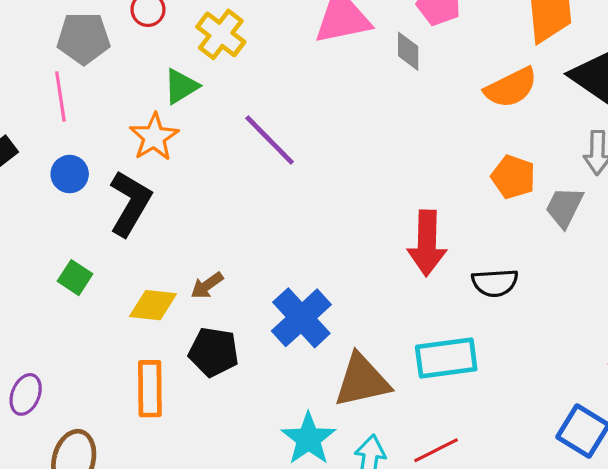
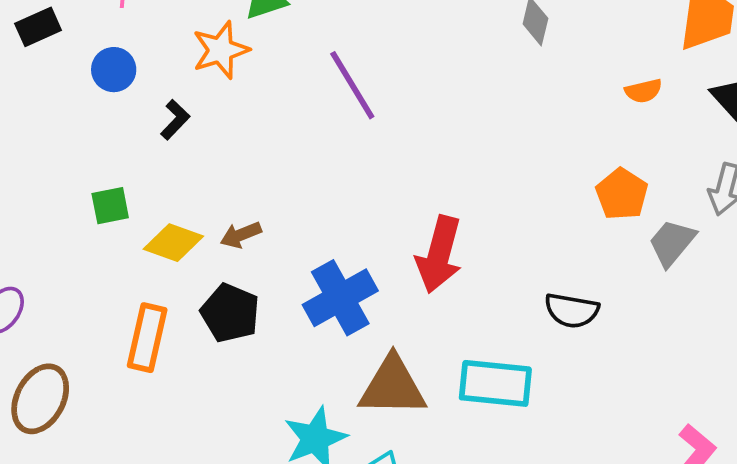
orange semicircle: (511, 88) -> (643, 91), size x0.6
black L-shape: (130, 203) -> (175, 120), size x0.5
red arrow: (427, 243) -> (439, 254), moved
green square: (75, 278) -> (110, 206), moved, turned 32

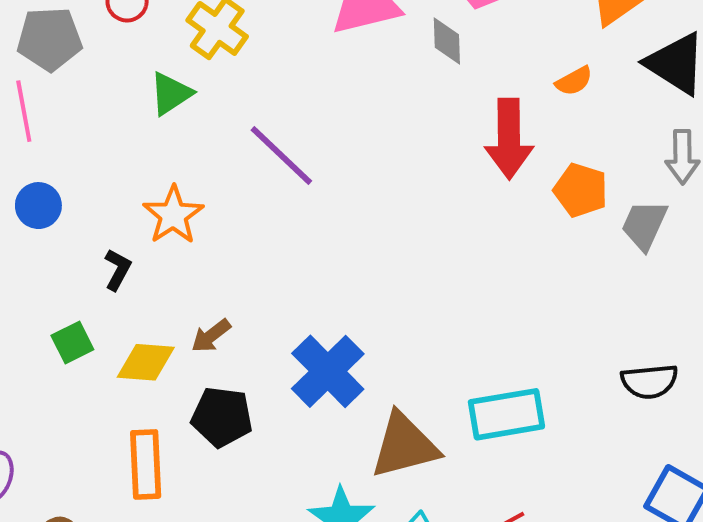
orange star: (221, 50) -> (173, 215), moved
black L-shape: (175, 120) -> (118, 270), moved
red arrow: (439, 254) -> (509, 139), moved
black semicircle: (572, 310) -> (649, 381), moved

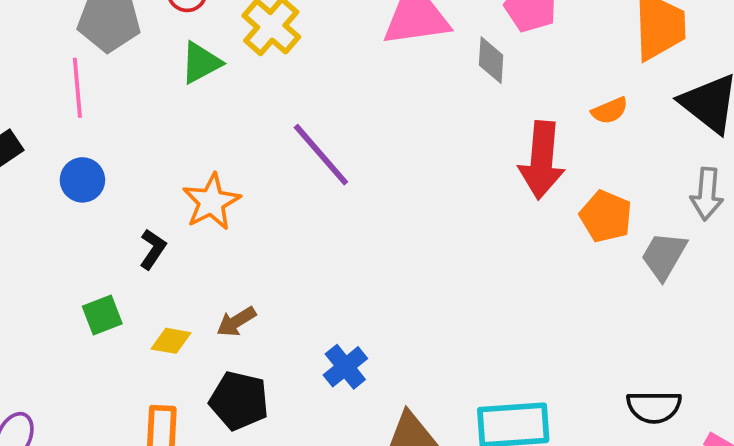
green triangle: (171, 94) -> (201, 63), moved
yellow diamond: (146, 362) -> (171, 341), size x0.7
blue cross: (328, 371) -> (345, 367), size x0.6

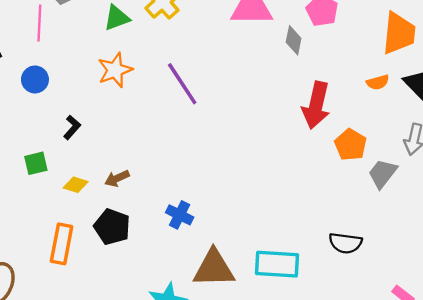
orange semicircle: (610, 111) -> (378, 82), moved
orange star: (211, 202) -> (115, 70), moved
blue cross: (345, 367) -> (180, 215), turned -32
black semicircle: (654, 407) -> (345, 243), moved

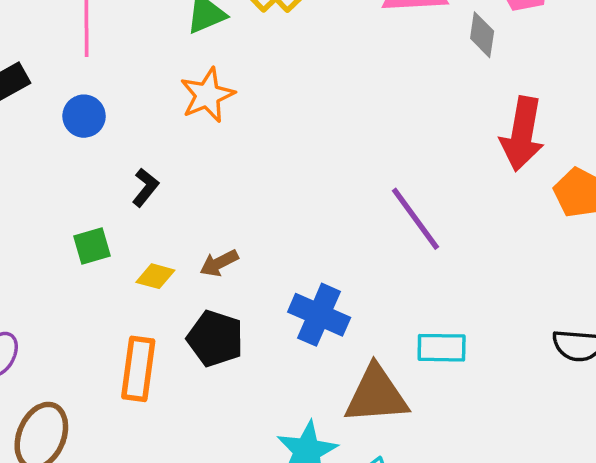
purple line: (182, 84) -> (416, 219), moved
blue cross: (180, 215) -> (319, 315), size x1.4
cyan rectangle: (277, 264) -> (442, 348), moved, size x0.7

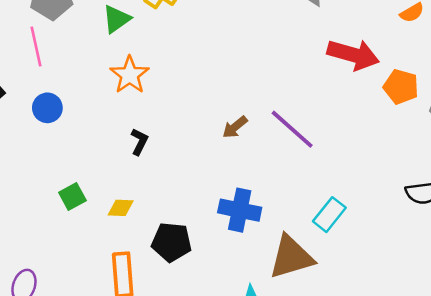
red arrow: (522, 134) -> (353, 55), turned -72
black L-shape: (145, 187) -> (139, 142), moved
brown arrow: (219, 263) -> (235, 127), moved
cyan rectangle: (442, 348) -> (329, 215), turned -40

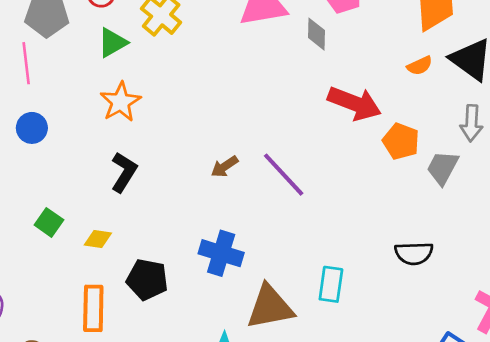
black L-shape: (139, 142) -> (124, 172), size x1.4
green square: (72, 197) -> (49, 222), turned -32
cyan rectangle: (329, 215) -> (331, 284), moved, turned -36

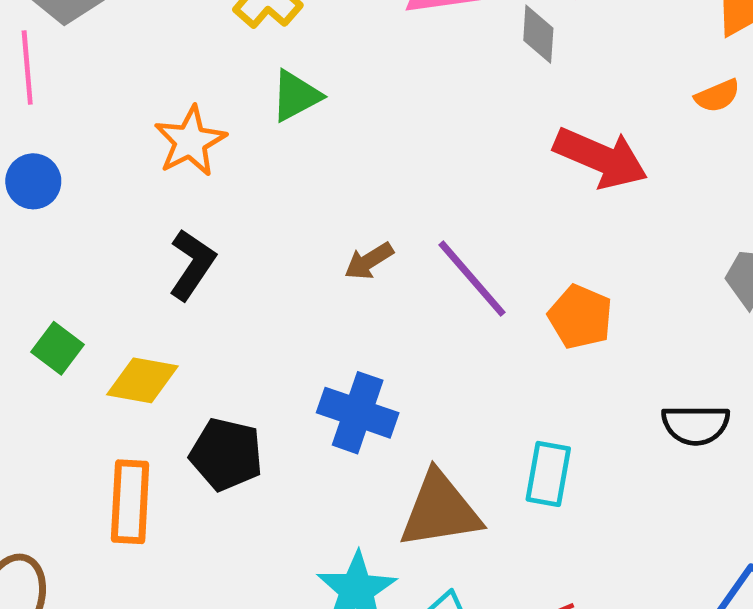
green triangle: (112, 43) -> (296, 96), moved
orange pentagon: (401, 141) -> (580, 317), moved
yellow diamond: (98, 239) -> (142, 380), size x1.4

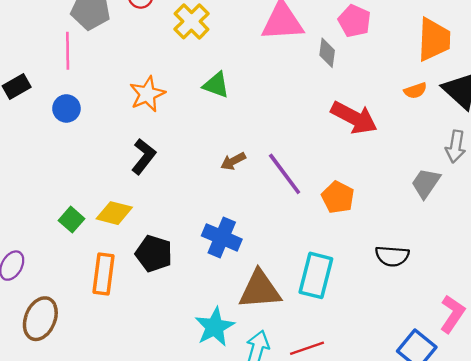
green triangle: (296, 96) -> (216, 85), moved, turned 44
green square: (57, 348) -> (71, 220), moved
cyan rectangle: (548, 474) -> (316, 275), size x1.4

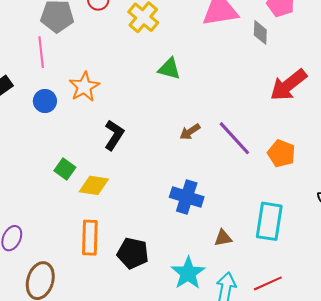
orange star: (147, 94) -> (84, 87), moved
red arrow: (354, 118) -> (288, 85), turned 120
green square: (71, 220) -> (65, 169), moved
black pentagon: (154, 254) -> (133, 253), moved
brown triangle: (260, 290) -> (223, 238), size x0.5

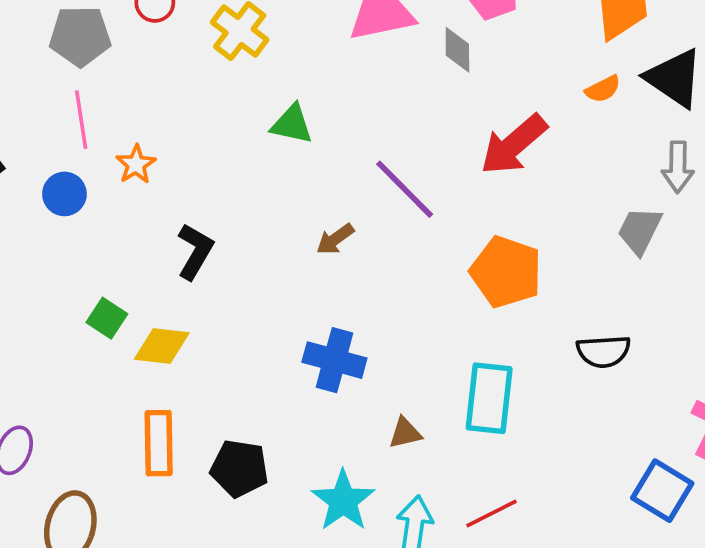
pink line: (41, 52) -> (81, 120), moved
orange star: (84, 87) -> (136, 164), size x0.7
purple line: (234, 138) -> (405, 189), moved
orange pentagon: (281, 153) -> (506, 272), size x1.4

